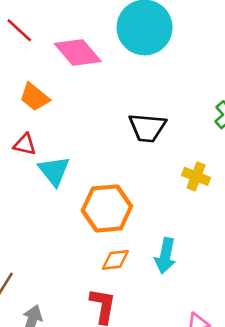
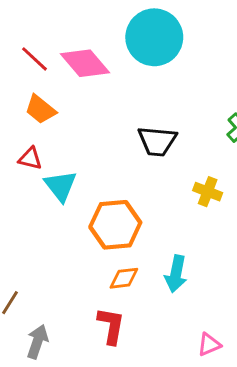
red line: (19, 30) -> (35, 59), moved

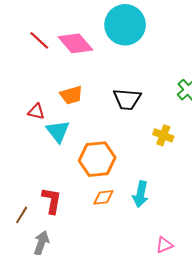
orange trapezoid: (40, 109) -> (71, 95), moved, turned -55
red L-shape: (111, 326) -> (52, 200), moved

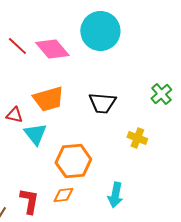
orange trapezoid: (71, 95) -> (48, 99), size x1.4
orange diamond: (103, 197) -> (63, 195), moved

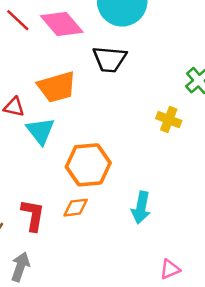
black trapezoid: (102, 103) -> (110, 59), moved
yellow cross: (137, 138) -> (169, 120), moved

